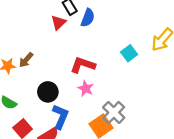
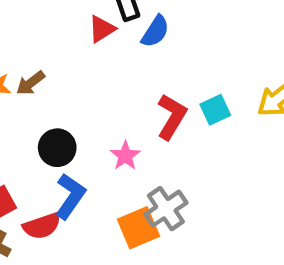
red L-shape: (83, 65) -> (172, 117), moved, turned 90

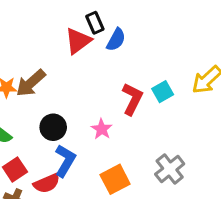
red triangle: (102, 29) -> (78, 41), size x1.4
brown arrow: (31, 83) -> (31, 83), size x1.5
gray cross: (166, 209) -> (170, 169), moved

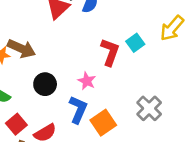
brown arrow: (31, 83) -> (21, 49), turned -108
blue L-shape: (65, 161) -> (78, 110), moved

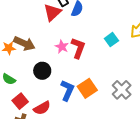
red L-shape: (110, 52) -> (78, 48), moved
pink star: (87, 81) -> (62, 47), moved
orange square: (103, 123) -> (87, 88), moved

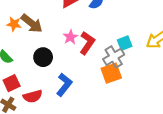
orange square: (87, 88) -> (111, 73), moved
gray cross: (122, 90) -> (114, 57), moved

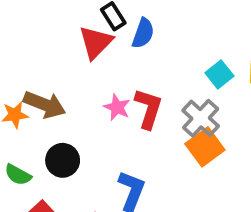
cyan square: (125, 43) -> (219, 74), moved
black circle: (43, 57) -> (63, 160), moved

